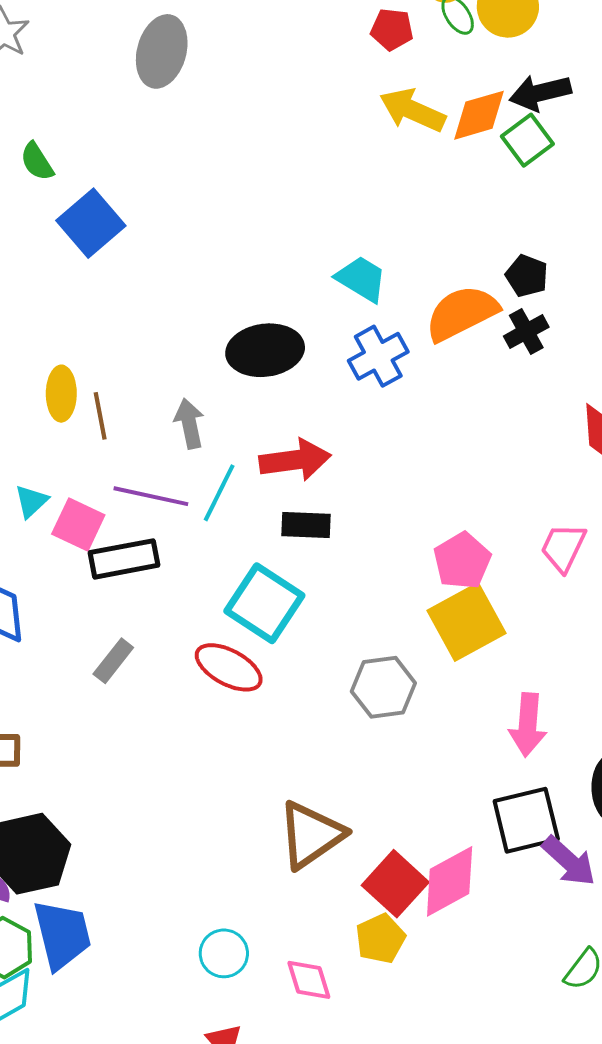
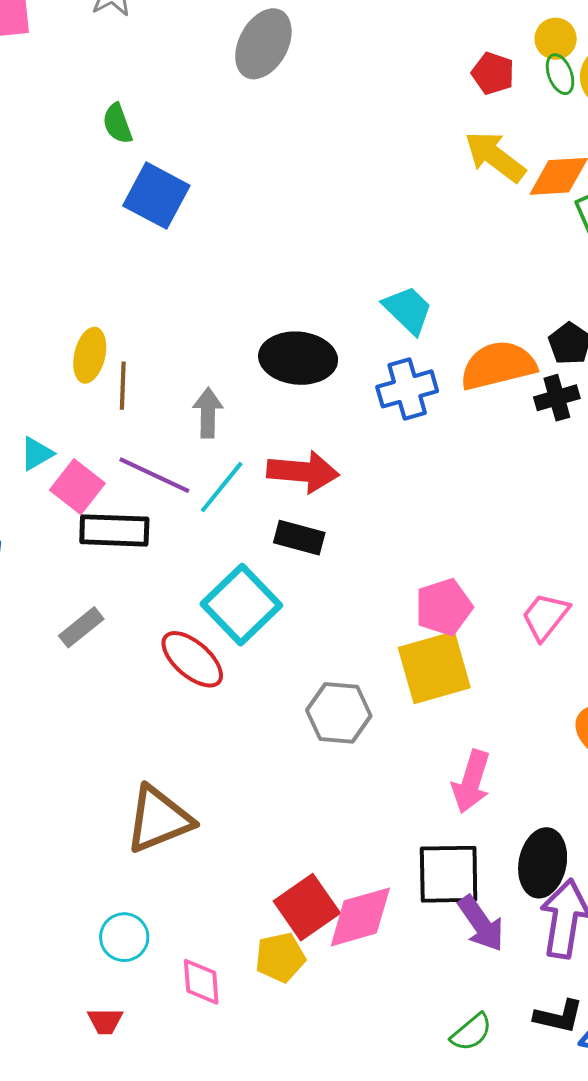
blue square: (91, 223) -> (156, 196), turned -34
brown triangle: (311, 835) -> (159, 819), moved

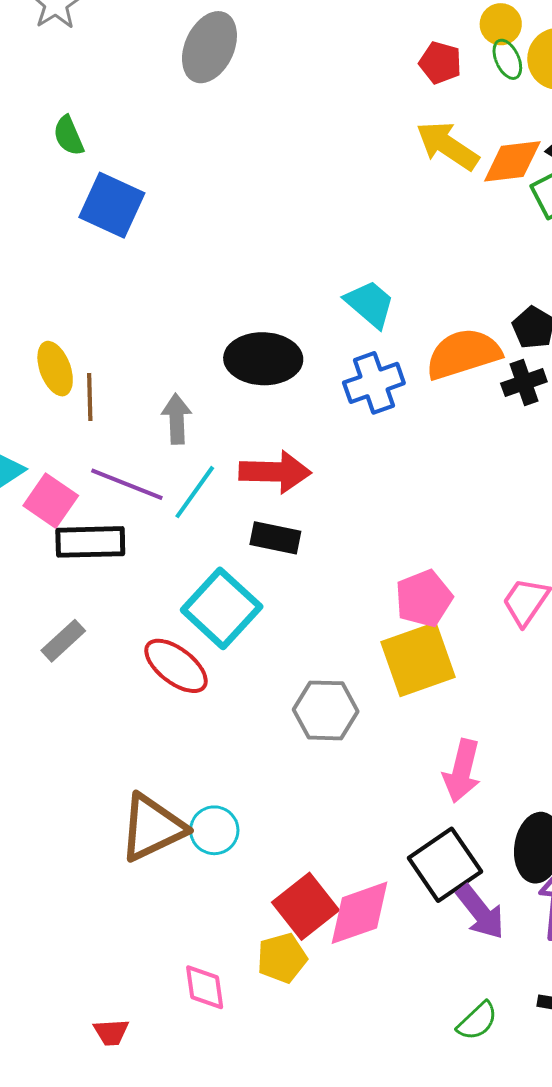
yellow ellipse: (90, 355) -> (55, 369), turned -30
black square: (449, 874) -> (445, 865), turned -30
cyan circle: (124, 937) -> (214, 830), moved

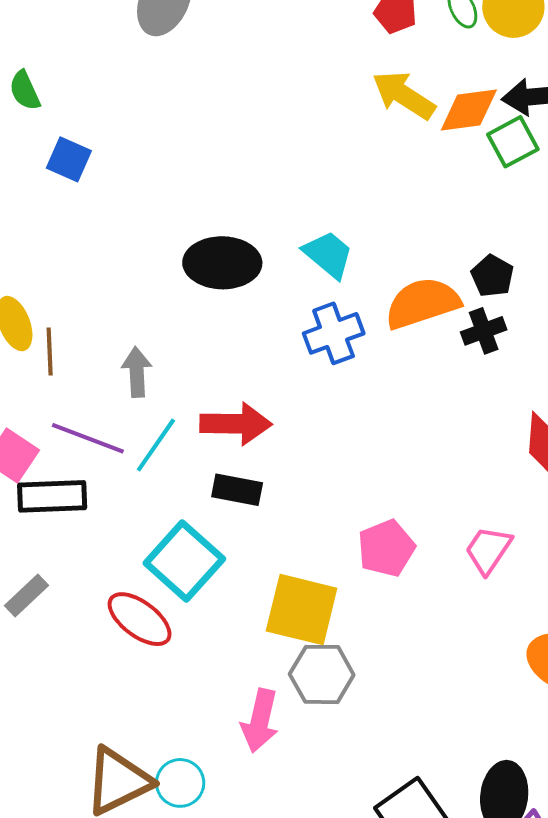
blue square: (112, 205) -> (69, 159), size x0.7
black ellipse: (263, 359) -> (222, 263), moved
yellow square: (418, 659) -> (302, 610), moved, turned 34
gray hexagon: (326, 710) -> (322, 674), moved
pink arrow: (462, 771) -> (260, 721), moved

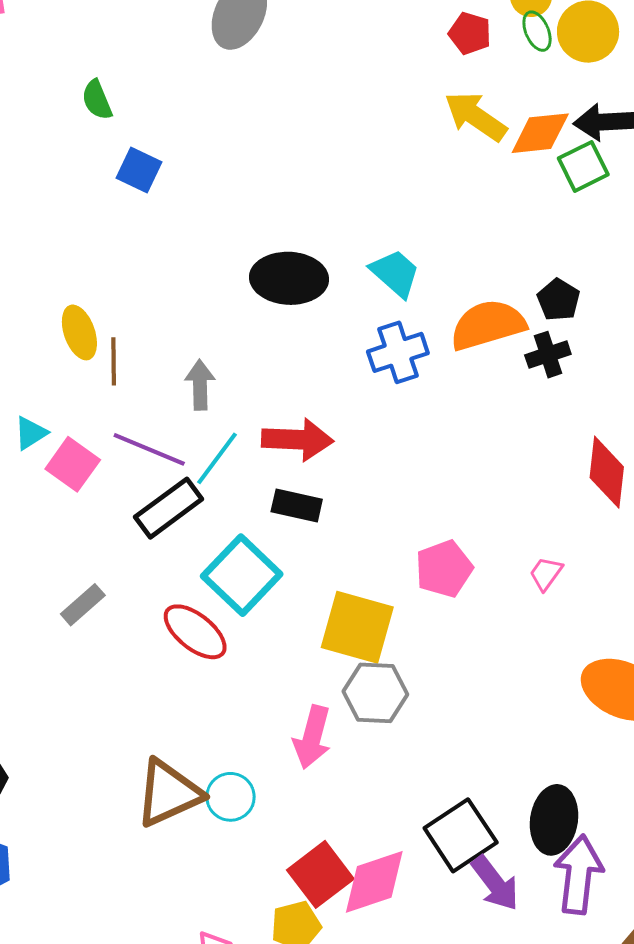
black rectangle: (52, 496) -> (169, 508), moved, turned -36
pink trapezoid: (488, 550) -> (546, 574), size x0.7

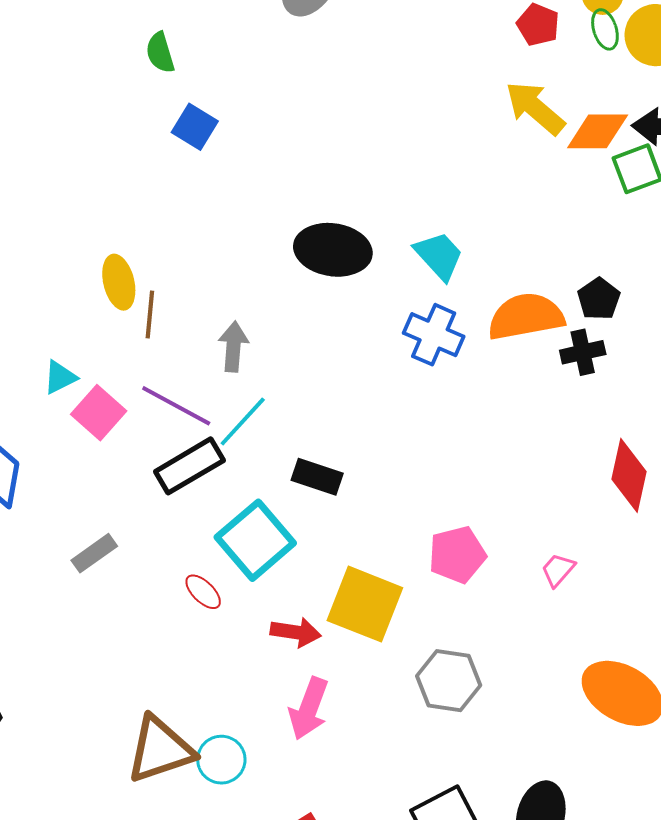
blue cross: (398, 352) -> (434, 335), turned 36
red arrow: (298, 440) -> (296, 632), moved, size x0.7
red ellipse: (195, 632) -> (203, 592), size x0.6
gray hexagon: (375, 693) -> (449, 681), moved

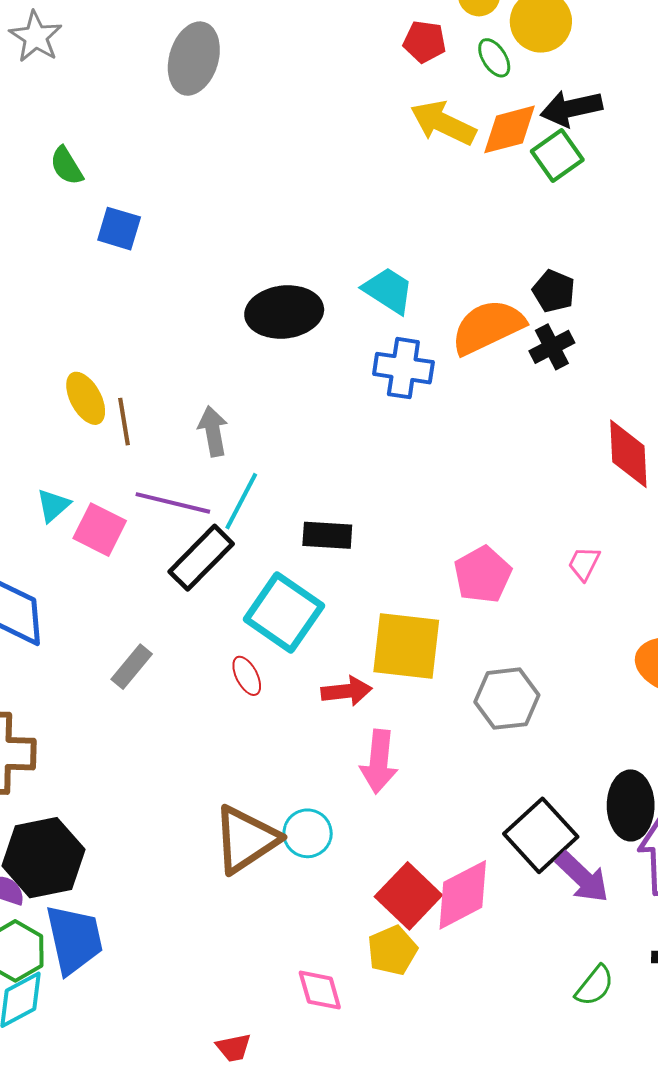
green ellipse: (605, 29) -> (494, 58), moved
red ellipse: (203, 592) -> (247, 676), turned 33

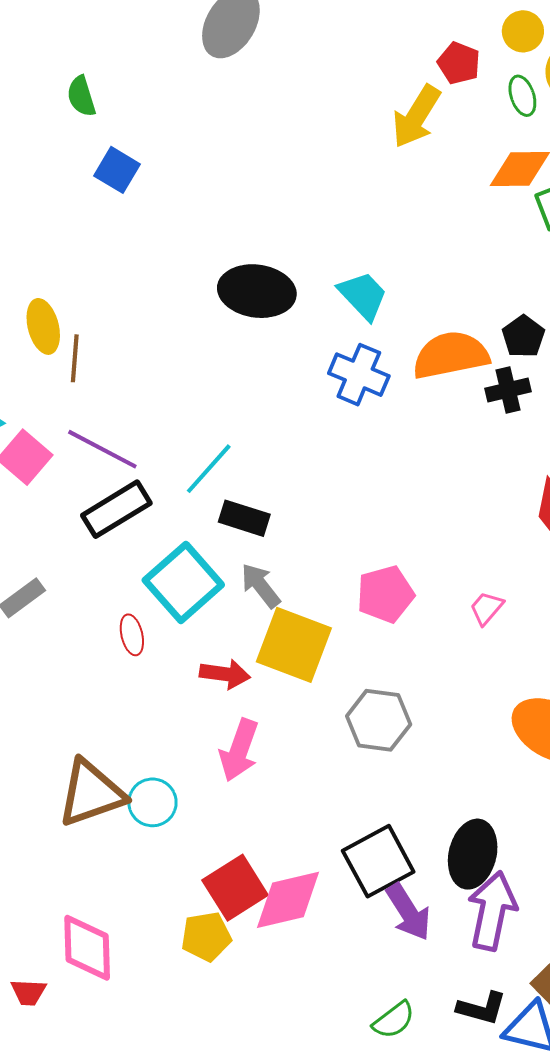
yellow arrow: (443, 123) -> (416, 117), moved, turned -98
gray arrow: (213, 431) -> (261, 586), moved, turned -42
cyan line: (241, 501) -> (209, 469), moved
pink diamond: (320, 990) -> (87, 948), moved, size x1.4

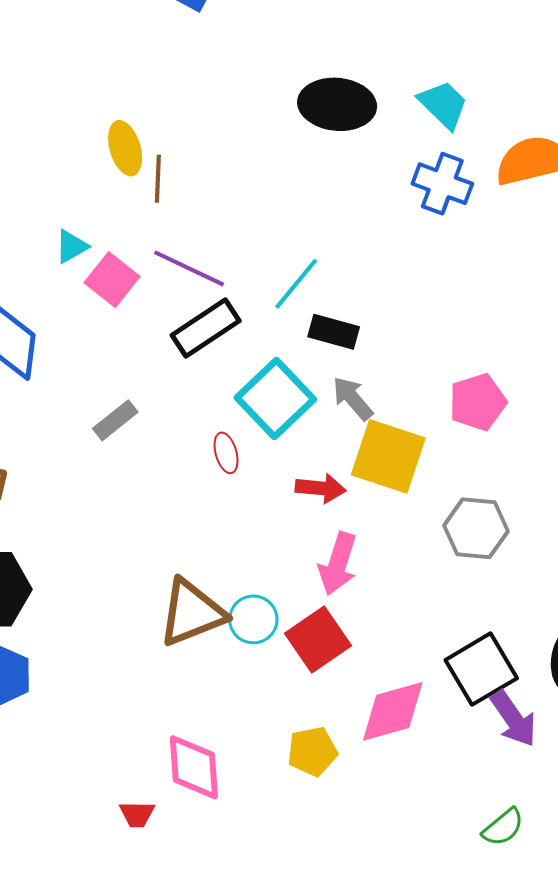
red square: (235, 888) -> (318, 639), moved

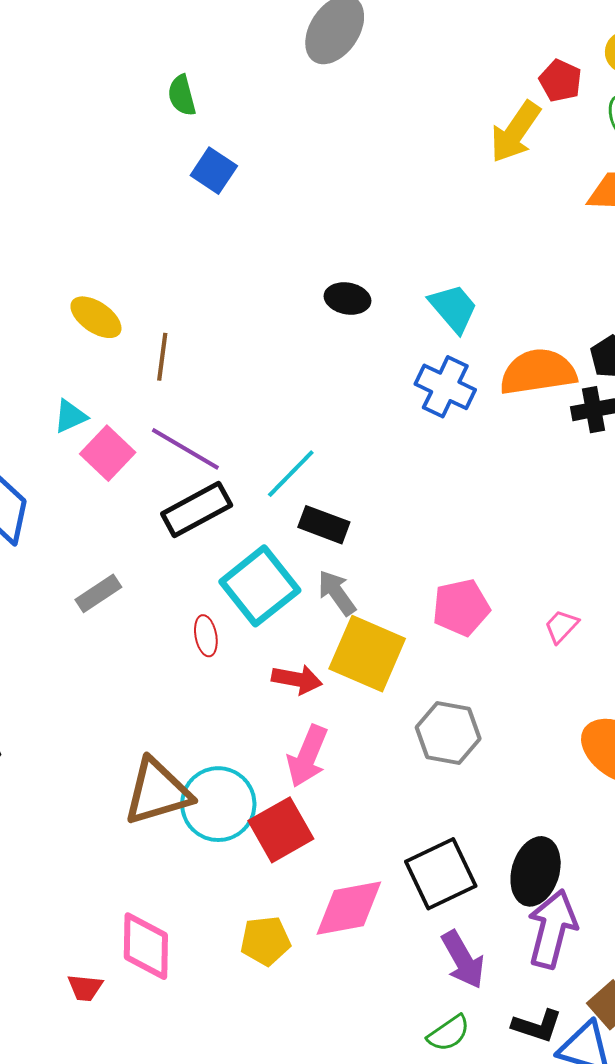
black ellipse: (337, 104) -> (347, 298), size x0.6
yellow ellipse: (125, 148) -> (96, 317), moved, turned -44
cyan circle: (253, 619) -> (218, 804), size x1.5
purple arrow: (513, 719) -> (463, 960), moved

